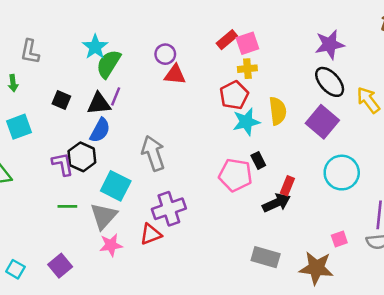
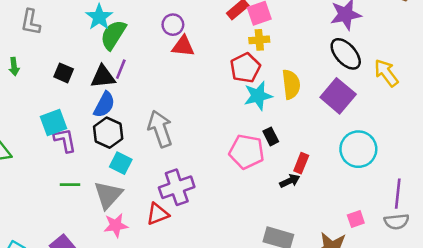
green arrow: (13, 83) -> (14, 67), moved
cyan square: (19, 127) -> (53, 122), moved
black hexagon: (82, 157) -> (108, 133), moved
cyan square: (116, 186) -> (121, 163), size x0.7
black arrow: (276, 203) -> (290, 181), size x0.7

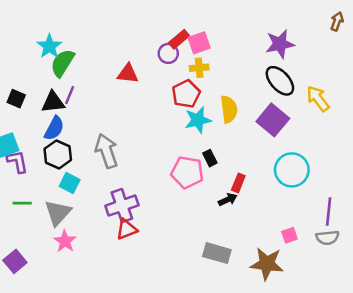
purple circle: (173, 25) -> (168, 53), moved
red triangle: (158, 214) -> (127, 229), moved
pink star: (116, 225) -> (65, 241), turned -30

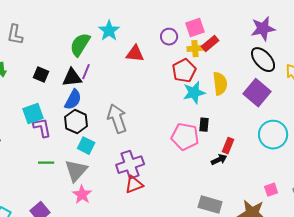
red rectangle: (179, 39) -> (210, 44), moved
cyan star: (49, 46) -> (109, 31), moved
black rectangle: (210, 158) -> (204, 125), turned 32

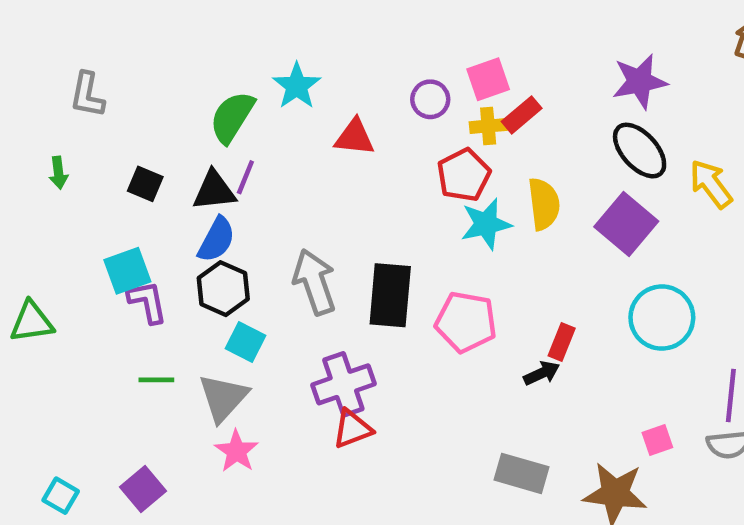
black rectangle: (204, 125) -> (390, 295), moved, size x2.0

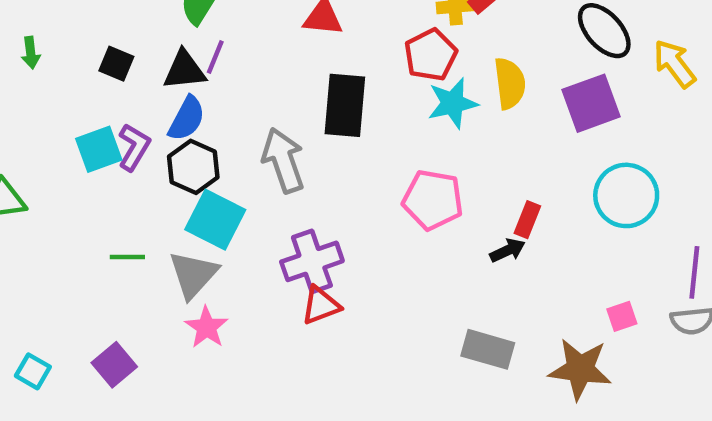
purple square: (626, 224) -> (591, 103), turned 30
black rectangle: (390, 295) -> (345, 105), moved
purple L-shape: (147, 302) -> (134, 147), moved, turned 42
cyan square: (245, 342) -> (215, 220), size x1.5

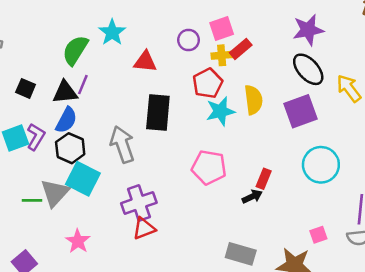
gray triangle: (193, 275) -> (55, 193), moved

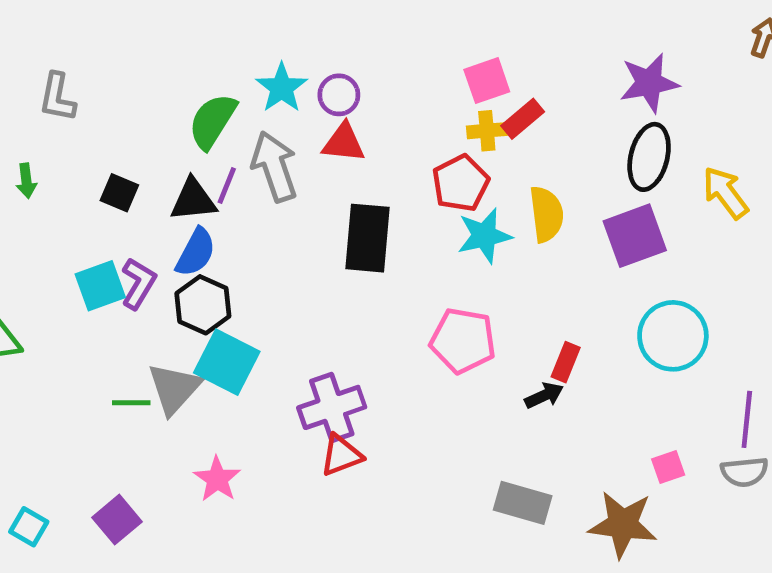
purple circle: (189, 40) -> (339, 95), moved
black ellipse: (308, 69) -> (649, 157), turned 56
gray arrow: (122, 144) -> (274, 166), moved

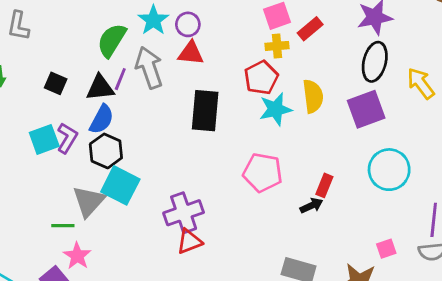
red rectangle: (523, 119) -> (310, 29), moved
green line: (131, 403) -> (63, 226), moved
pink star: (217, 479) -> (77, 256), moved

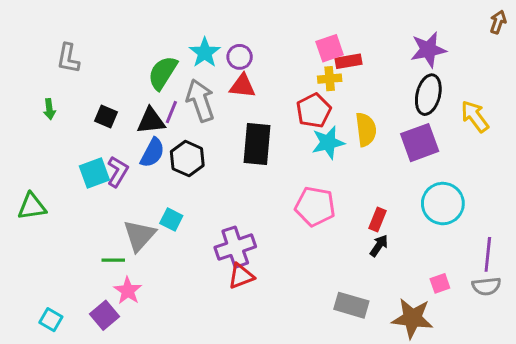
red rectangle: (310, 29) -> (348, 61), moved, turned 30
black hexagon: (106, 151) -> (187, 159), moved
cyan square: (120, 185) -> (171, 219), size x0.6
black arrow: (311, 206) -> (379, 246), moved, turned -30

